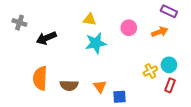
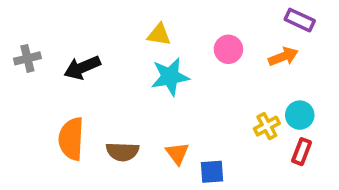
gray cross: (19, 23) -> (27, 58), moved, turned -32

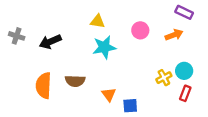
gray cross: (27, 58) -> (17, 36), turned 32
brown semicircle: (122, 152) -> (75, 81), moved

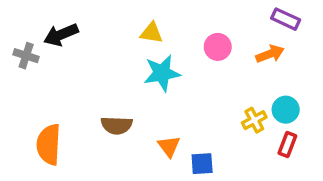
black arrow: (50, 42) -> (61, 35), moved
orange semicircle: (44, 85) -> (49, 144), moved

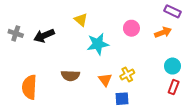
yellow triangle: (151, 33) -> (81, 20), moved, turned 32
black arrow: (61, 35) -> (44, 36), moved
yellow cross: (254, 120) -> (127, 74), moved
orange triangle: (169, 146) -> (105, 80), moved

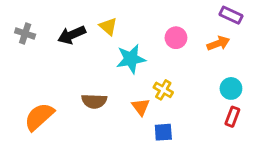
gray cross: (16, 33) -> (25, 33), moved
black arrow: (44, 36) -> (72, 35), moved
yellow cross: (127, 74) -> (163, 90), moved, turned -32
orange semicircle: (29, 87) -> (39, 117), turned 45

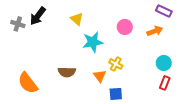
black arrow: (72, 35) -> (38, 16), moved, turned -30
orange semicircle: (39, 117) -> (28, 83), turned -85

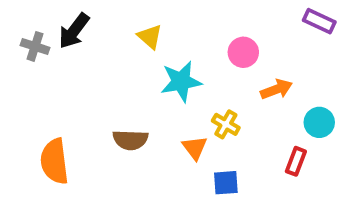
orange arrow: (155, 31) -> (276, 89), moved
orange semicircle: (28, 83) -> (54, 161), turned 30
red rectangle: (165, 83) -> (296, 161), moved

